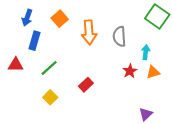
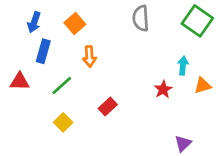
orange arrow: (89, 32) -> (89, 56), moved, size x0.7
gray semicircle: (119, 36) -> (141, 18), moved
orange triangle: (153, 72) -> (203, 85), moved

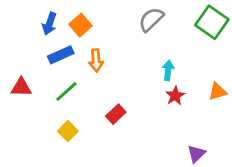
gray semicircle: (141, 18) -> (151, 19), turned 50
blue arrow: (34, 22) -> (49, 24), moved
blue rectangle: (43, 51) -> (61, 55), moved, turned 50
cyan arrow: (183, 66) -> (168, 70), moved

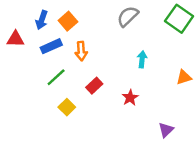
red triangle: (21, 87) -> (15, 39), moved
red star: (175, 96) -> (130, 98), moved
red rectangle: (116, 114) -> (94, 86), moved
yellow square: (68, 131) -> (67, 107), moved

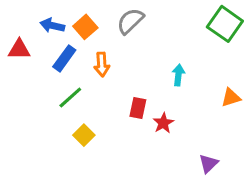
gray semicircle: (128, 16) -> (130, 21), moved
blue arrow: (42, 20) -> (52, 25), turned 84
blue rectangle: (51, 46) -> (64, 58), turned -30
red rectangle: (94, 86) -> (138, 108), moved, turned -35

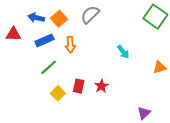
blue rectangle: (64, 58) -> (44, 40), turned 30
cyan arrow: (178, 75) -> (123, 52), turned 136
red rectangle: (138, 108) -> (79, 86), moved
red star: (163, 123) -> (101, 86), moved

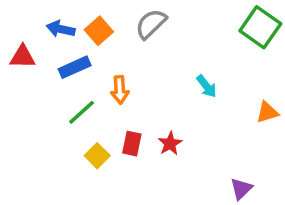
orange arrow: (70, 45) -> (120, 90), moved

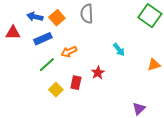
gray semicircle: (151, 24) -> (87, 14), turned -48
orange arrow: (120, 90) -> (69, 52), turned 70
red star: (170, 144) -> (98, 73), moved

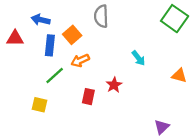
orange square: (57, 18) -> (72, 35), moved
blue rectangle: (43, 39) -> (50, 45), turned -60
orange triangle: (154, 65) -> (179, 76), turned 32
yellow square: (56, 90) -> (39, 105), moved, turned -32

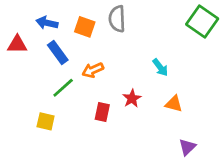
orange square: (72, 35) -> (85, 27), moved, turned -30
blue rectangle: (50, 45) -> (58, 53), turned -42
orange triangle: (179, 76) -> (174, 104), moved

